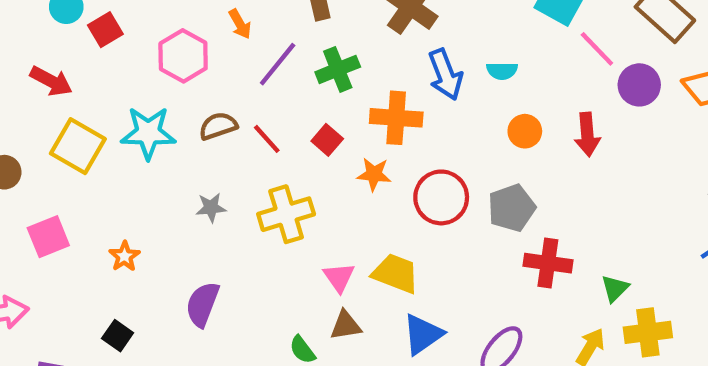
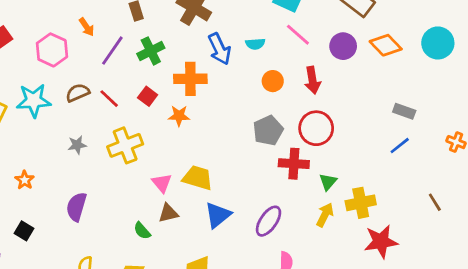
pink line: (597, 49) -> (298, 35), moved
red circle: (441, 197) -> (316, 128), moved
green triangle: (615, 288) -> (328, 182), moved

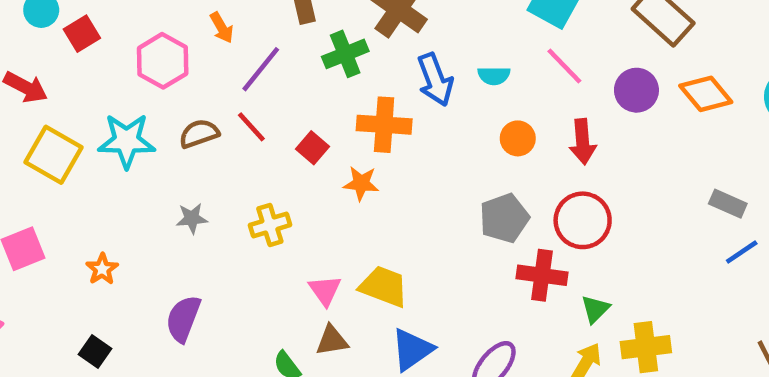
green cross: (151, 51) -> (345, 54), moved
red line: (109, 99) -> (251, 127), moved
yellow cross: (125, 145) -> (270, 225), size x0.7
blue line: (400, 146) -> (742, 252), moved

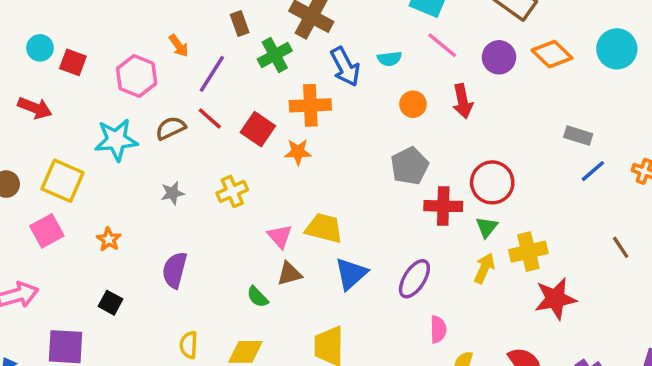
red square: (82, 34) -> (73, 62), turned -32
red square: (312, 148) -> (258, 129), size x1.4
yellow square: (53, 155) -> (63, 181), moved
red circle: (583, 220) -> (492, 182), moved

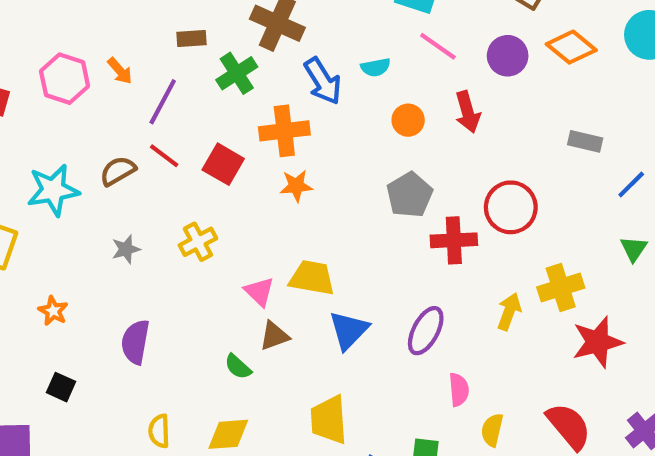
brown rectangle: (240, 23) -> (191, 38), turned -70
pink hexagon: (137, 76) -> (65, 79), moved
gray rectangle: (578, 136) -> (585, 141), moved
orange star: (298, 152) -> (296, 186), moved
green triangle: (487, 227) -> (634, 249), moved

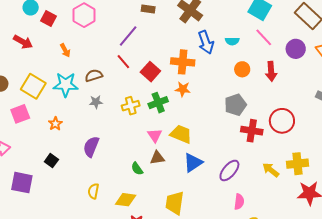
orange arrow: (120, 71) -> (65, 50), moved
green cross: (237, 73) -> (158, 103), moved
brown semicircle: (118, 171) -> (94, 76), moved
cyan star: (53, 190) -> (66, 85), moved
yellow arrow: (509, 312) -> (271, 170), turned -84

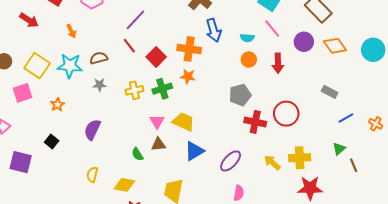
cyan semicircle: (232, 41) -> (247, 38), moved

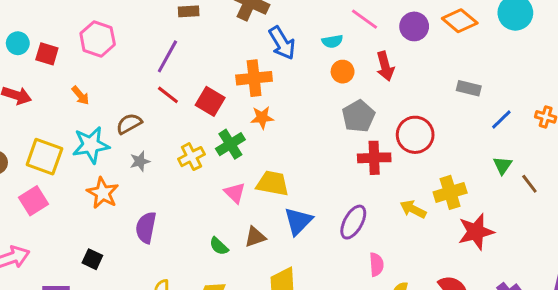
gray pentagon: (240, 95) -> (358, 116), moved
orange star: (57, 105) -> (103, 193), moved, size x1.5
brown triangle: (159, 144) -> (255, 237), moved

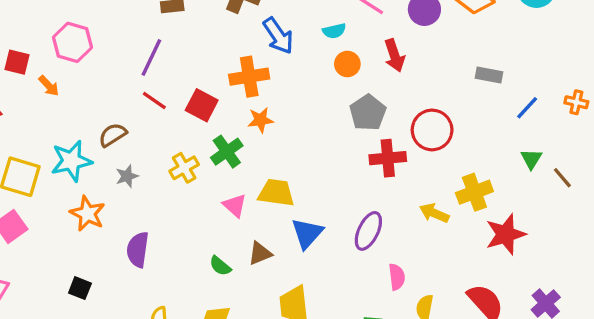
orange arrow: (80, 95) -> (49, 86), moved

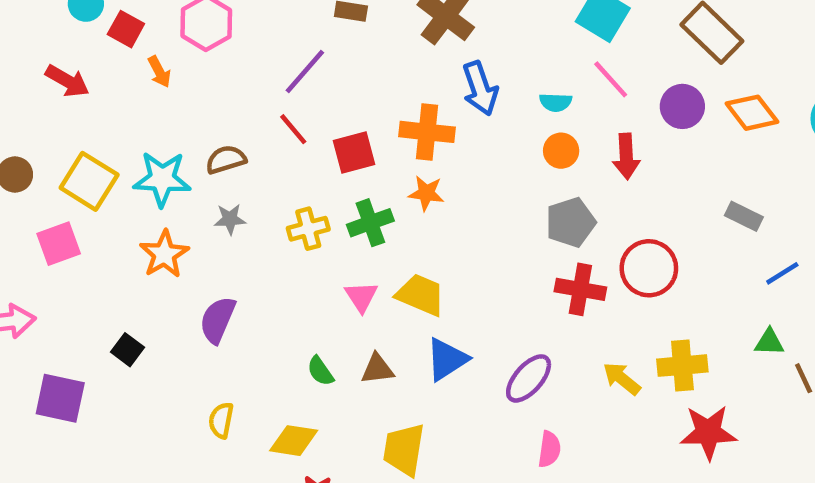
red square: (202, 105) -> (354, 152), turned 32
green triangle: (531, 159) -> (769, 342), turned 45

